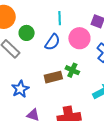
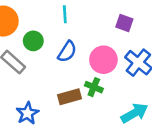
cyan line: (60, 18) -> (65, 14), moved
pink circle: (79, 38) -> (103, 60), moved

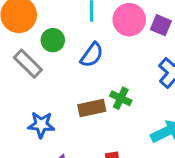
pink circle: (103, 60) -> (129, 20), moved
blue star: (27, 113) -> (41, 125), turned 30

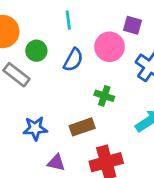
pink circle: (129, 20) -> (110, 47), moved
brown rectangle: (92, 108) -> (82, 127), moved

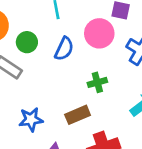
green cross: (104, 96) -> (97, 82), turned -30

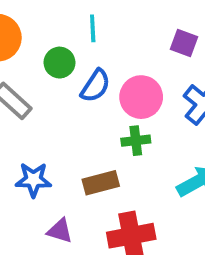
pink circle: (99, 33) -> (141, 97), moved
green circle: (27, 42) -> (59, 63), moved

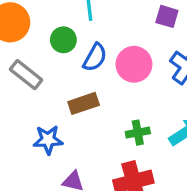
green cross: (136, 141) -> (138, 133), moved
brown rectangle: (101, 183) -> (84, 103), moved

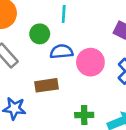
blue semicircle: (95, 57) -> (61, 52), turned -135

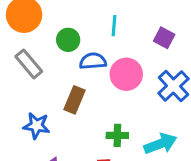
cyan line: (64, 14) -> (114, 26), moved
brown rectangle: (47, 85) -> (75, 100), turned -60

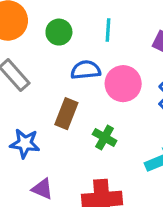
green circle: (68, 40) -> (59, 32), moved
green cross: (117, 135) -> (105, 137), moved, turned 30

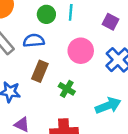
green circle: (59, 32) -> (46, 14), moved
blue semicircle: (86, 70) -> (34, 41), moved

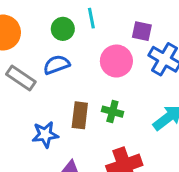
purple square: (110, 22) -> (142, 31), moved
brown rectangle: (40, 71) -> (80, 115), moved

